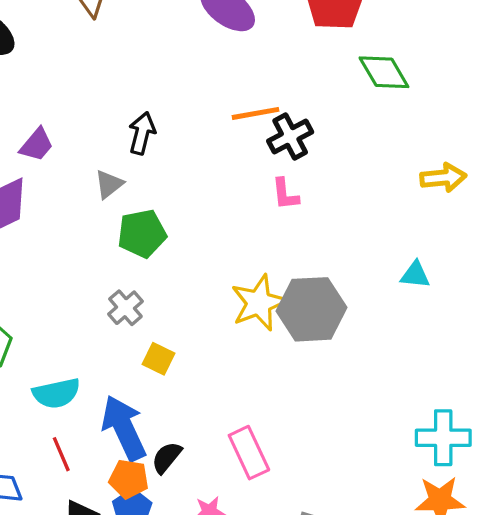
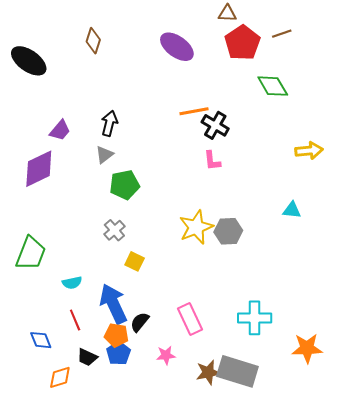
black arrow: (142, 133) -> (109, 123), moved
black cross: (290, 136) -> (215, 125), turned -32
gray hexagon: (312, 309) -> (228, 231), size x0.7
cyan semicircle: (56, 393) -> (72, 283), size x0.7
cyan cross: (443, 438) -> (255, 318), moved

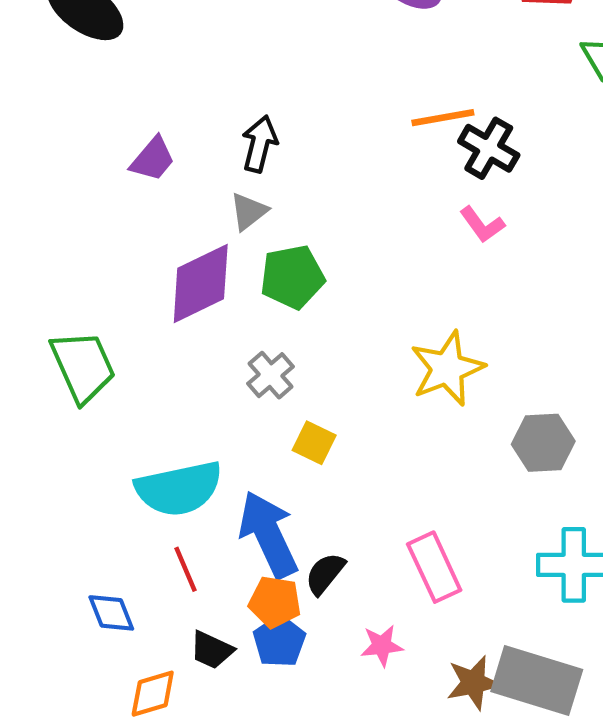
pink L-shape: (212, 161) -> (482, 225), turned -30
purple diamond: (39, 169) -> (201, 283), moved
gray hexagon: (228, 231) -> (543, 443), moved
green trapezoid: (31, 253) -> (83, 366), moved, turned -45
cyan semicircle: (72, 283) -> (179, 489), size x2.0

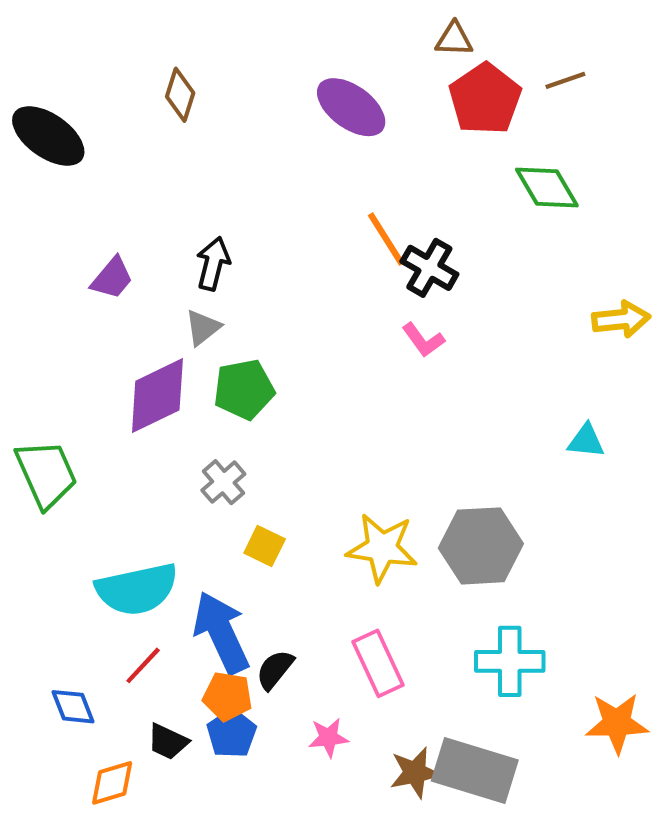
orange line: (443, 118) -> (386, 239), turned 68
yellow star: (447, 369) -> (382, 548), moved, turned 30
gray hexagon: (543, 443) -> (481, 546), size x1.4
red line: (185, 569) -> (143, 665), turned 66

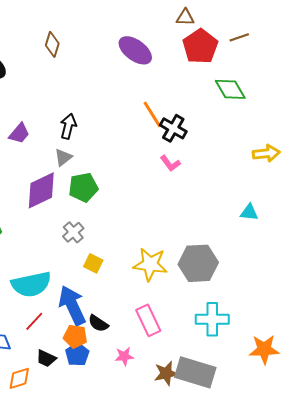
black semicircle: (275, 670) -> (98, 323), turned -95

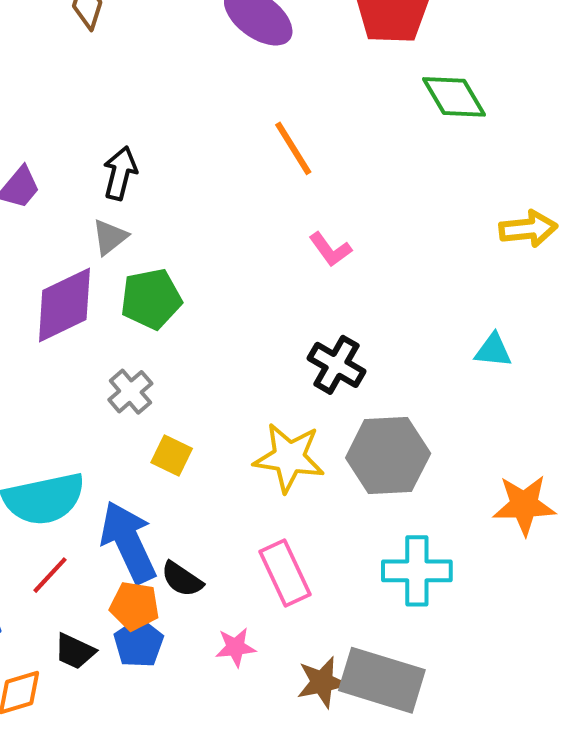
black cross: (173, 128) -> (337, 365), moved
orange star: (264, 349) -> (524, 505), moved

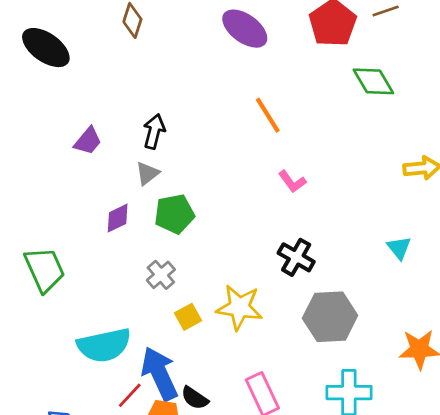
purple diamond: (64, 305) -> (118, 218), size x0.6
cyan triangle: (493, 350) -> (399, 248), turned 45
yellow square: (172, 456) -> (188, 317), turned 35
yellow star: (289, 458) -> (239, 307), moved
red line: (50, 575) -> (130, 395), moved

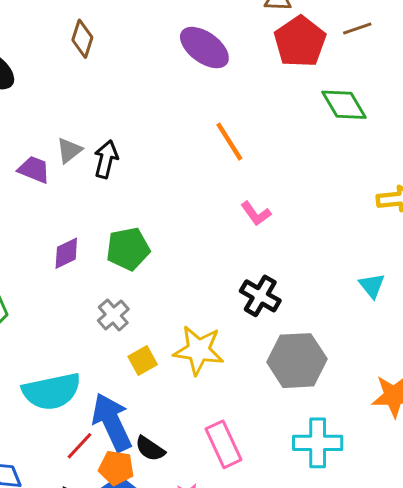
purple trapezoid: (88, 141) -> (34, 169), turned -108
gray triangle: (147, 173) -> (69, 150), moved

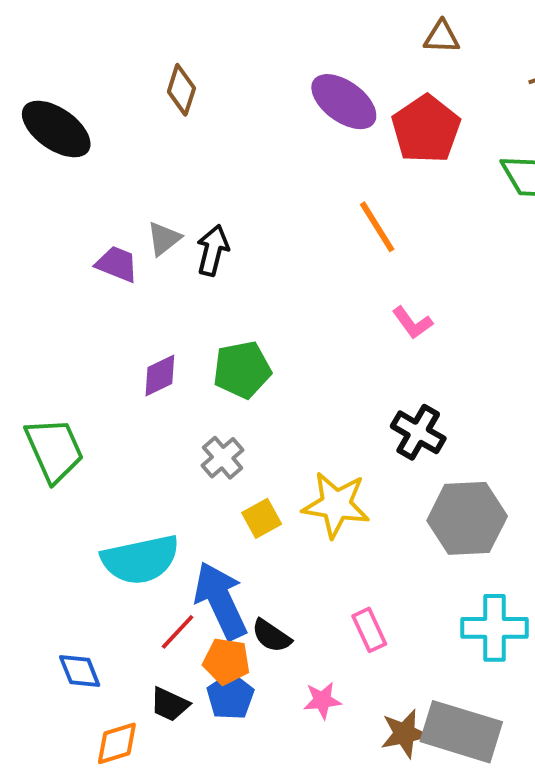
red pentagon: (300, 42) -> (426, 129), moved
pink rectangle: (224, 444) -> (369, 630), size x0.7

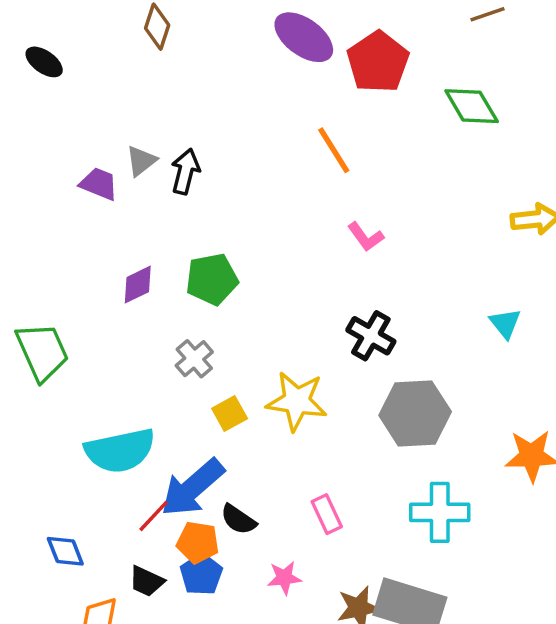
black ellipse: (56, 129) -> (44, 62), size x0.6
blue arrow: (221, 601) -> (192, 488), turned -106

